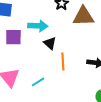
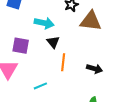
purple square: (13, 37) -> (21, 46), moved
cyan line: (38, 82) -> (40, 86), moved

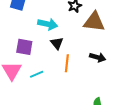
black arrow: (95, 69) -> (98, 57), moved
cyan line: (40, 86) -> (37, 74), moved

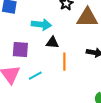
black triangle: (57, 43) -> (52, 43), turned -40

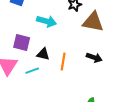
black triangle: (52, 43) -> (43, 54), moved

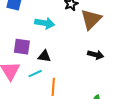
brown triangle: (93, 22) -> (91, 19), turned -50
orange line: (63, 62) -> (53, 87), moved

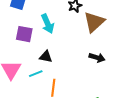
cyan arrow: (45, 23) -> (48, 24), turned 54
purple square: (22, 47) -> (24, 34), moved

